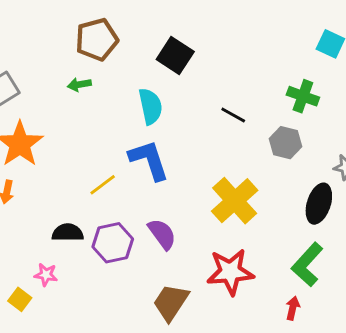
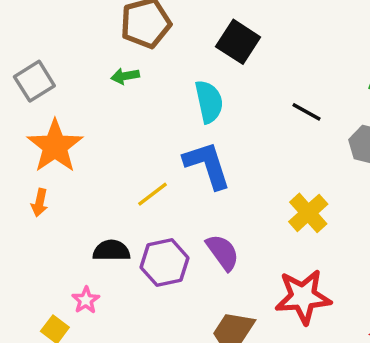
yellow cross: (235, 201) -> (308, 213), size x0.7
pink star: (46, 275) -> (86, 300), turned 30

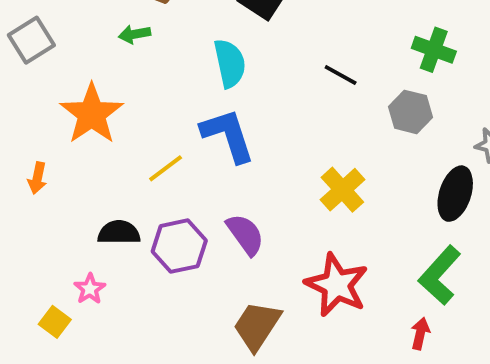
orange star: (55, 146) -> (92, 114), moved
red star: (303, 297) -> (337, 285), turned 30

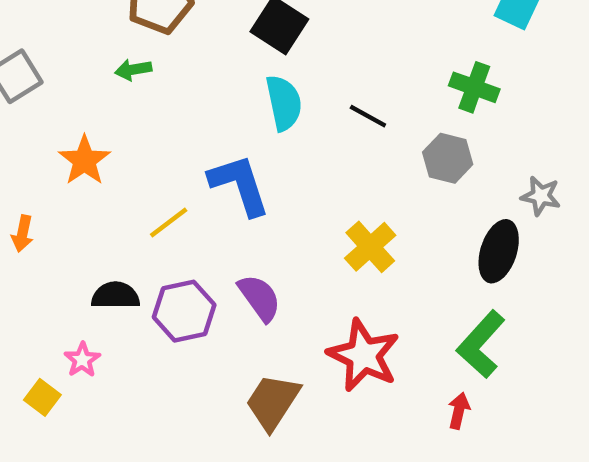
cyan semicircle: (230, 63) -> (284, 103), moved
orange star: (92, 114) -> (84, 160), size x0.7

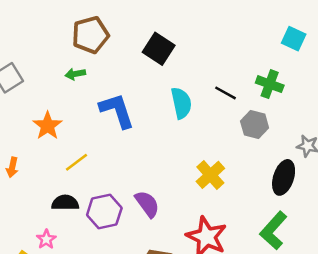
cyan semicircle: (284, 103) -> (181, 103), moved
black line: (368, 116) -> (225, 93), moved
blue L-shape: (240, 185) -> (117, 111), moved
yellow line: (169, 222) -> (77, 162), moved

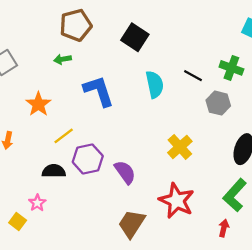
purple hexagon: (104, 212) -> (88, 159), moved

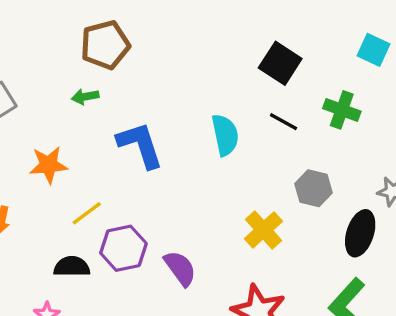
black square: (135, 37) -> (280, 63), moved
gray hexagon: (218, 103) -> (313, 188), moved
orange star: (38, 104) -> (48, 165), turned 30

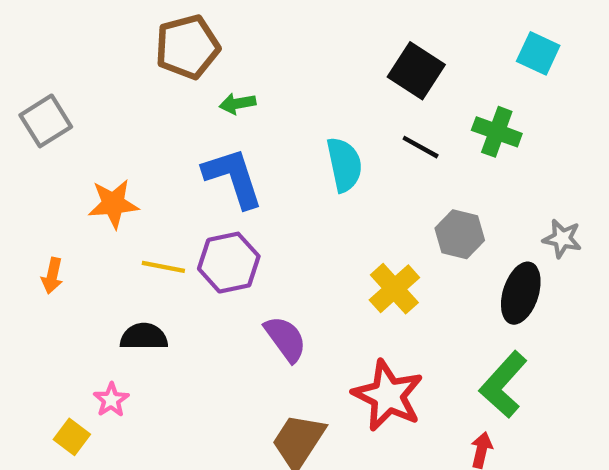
green arrow: (85, 97) -> (238, 104), moved
yellow line: (87, 213) -> (163, 267), turned 48
purple hexagon: (123, 248) -> (229, 263), moved

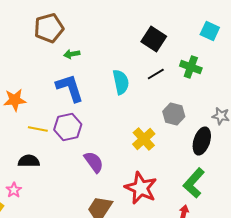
black line: (421, 147) -> (156, 74), turned -60

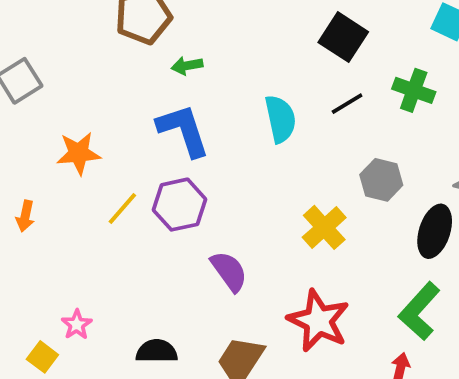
yellow line: (38, 129) -> (122, 208), turned -60
black semicircle: (29, 161) -> (157, 351), moved

